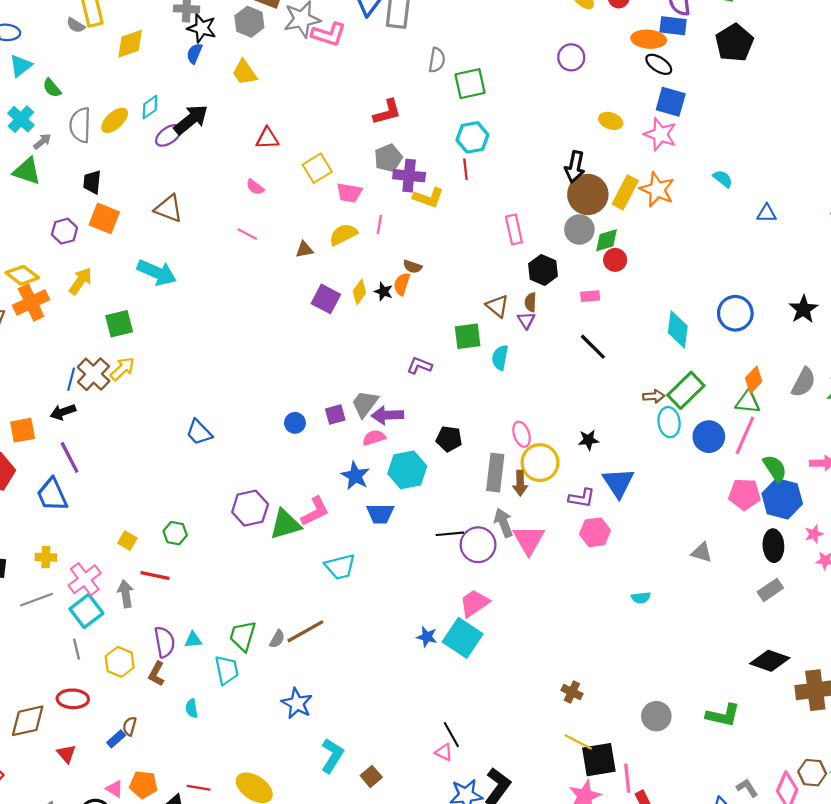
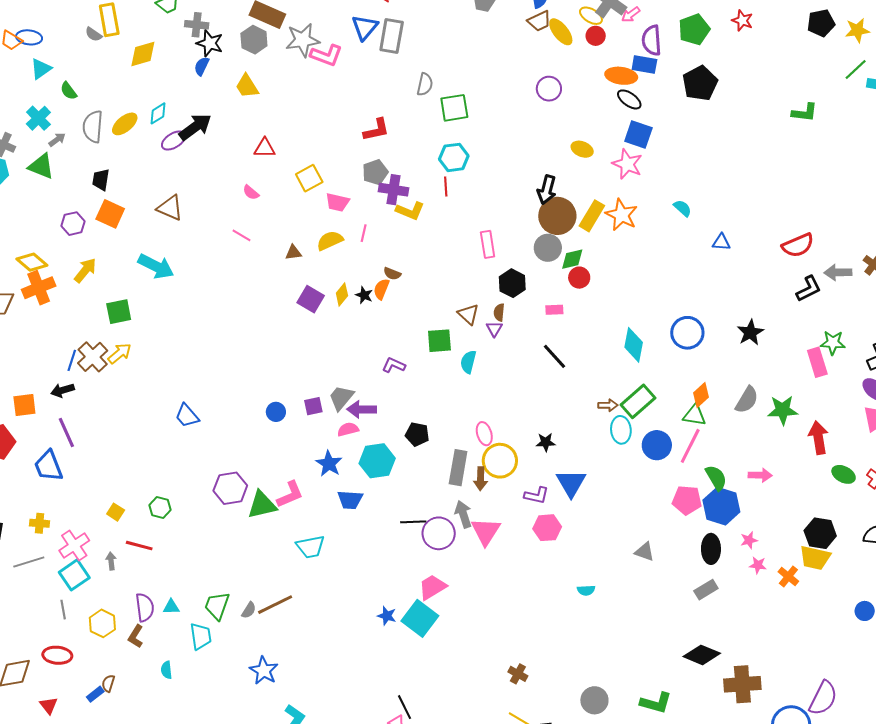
gray arrow: (125, 594) -> (111, 561), size x0.7

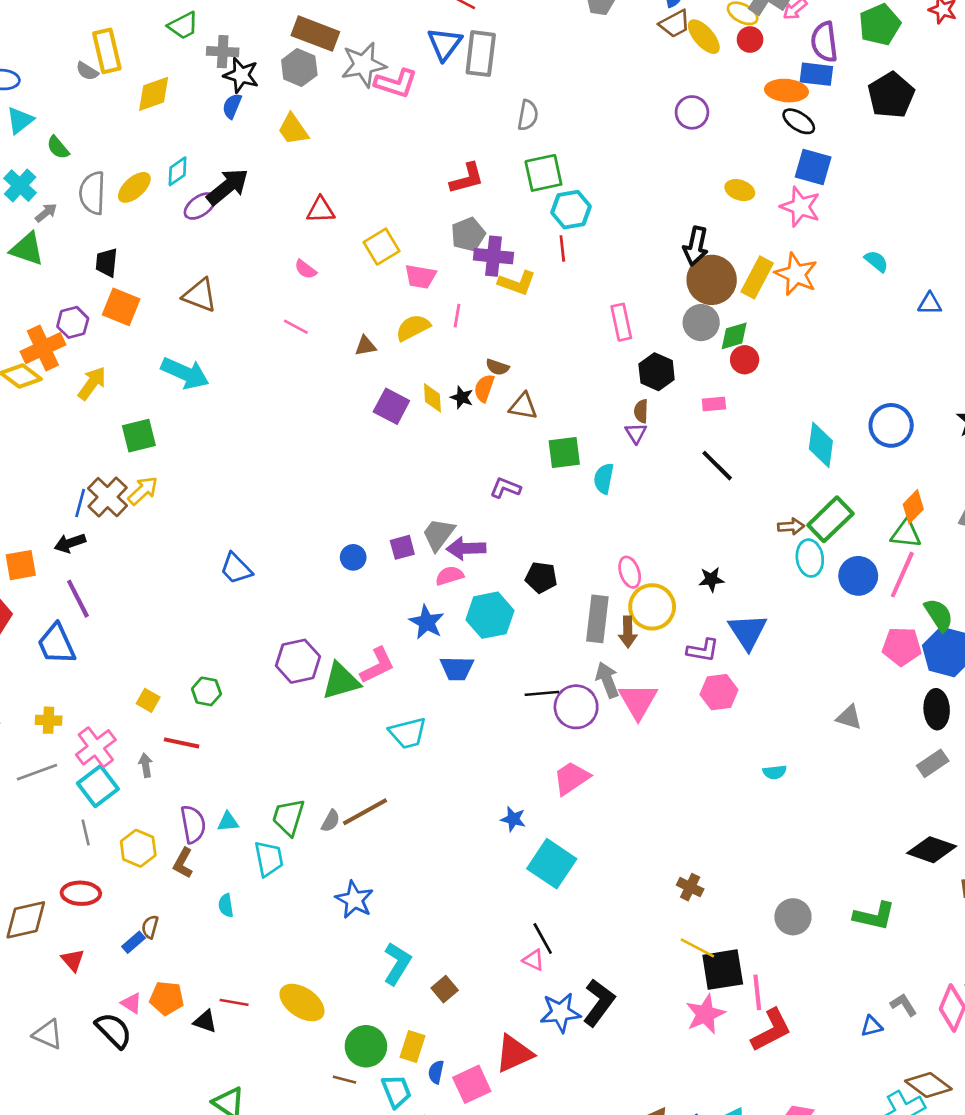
green square: (454, 108) -> (543, 173), moved
orange cross: (39, 288) -> (43, 348), moved
yellow diamond: (342, 294) -> (432, 398), turned -40
brown triangle: (468, 314) -> (523, 406), moved, turned -30
cyan square: (420, 618) -> (552, 864), moved

